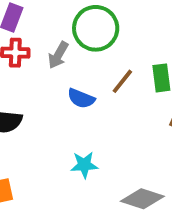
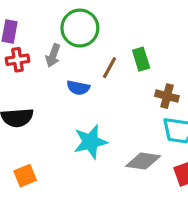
cyan star: (84, 165) -> (90, 142), size x1.5

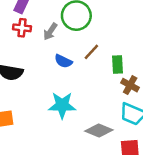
green rectangle: (141, 59) -> (118, 65), moved

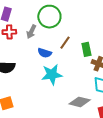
cyan star: (62, 105) -> (52, 74), moved

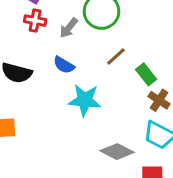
green rectangle: (86, 49) -> (146, 74), turned -40
blue semicircle: (45, 53) -> (64, 65), moved

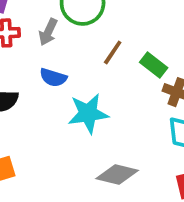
gray diamond: (117, 152) -> (117, 175), moved

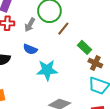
brown line: (113, 52) -> (63, 29), moved

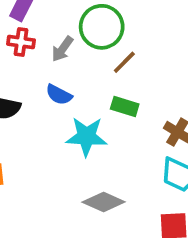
green rectangle: (84, 47) -> (125, 106), moved, turned -32

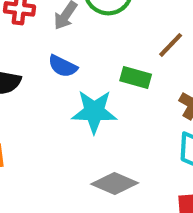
brown line: (124, 62) -> (171, 45), moved

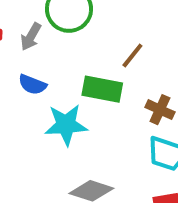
green rectangle: (136, 78) -> (102, 89), size x1.4

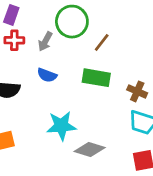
brown line: (132, 55) -> (102, 42), moved
cyan star: (66, 125) -> (61, 126), moved

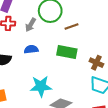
brown line: (102, 42) -> (71, 26), turned 32
blue semicircle: (47, 75) -> (31, 49), turned 152

